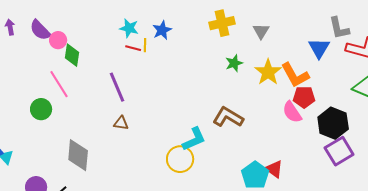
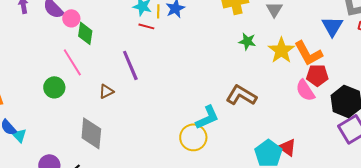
yellow line: (145, 45) -> (158, 11), moved
green star: (234, 63) -> (247, 41), turned 30
brown triangle: (121, 123) -> (106, 91), moved, turned -35

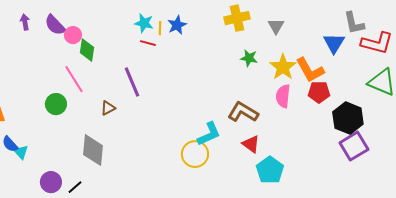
pink semicircle: (305, 90) -> (283, 96), moved, turned 40
red triangle: (287, 147) -> (251, 144), moved

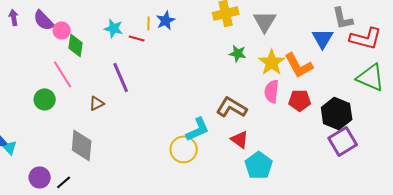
cyan star: (144, 23) -> (114, 28), moved
gray triangle: (276, 26) -> (265, 21), size x1.4
red pentagon: (319, 92) -> (300, 100), moved

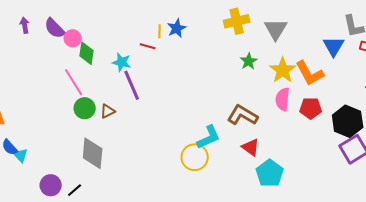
cyan star: (114, 28) -> (122, 62), moved
green star: (238, 53) -> (249, 61), turned 30
green circle: (45, 99) -> (85, 108), moved

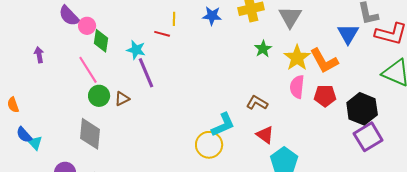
purple arrow: (25, 25) -> (39, 55), moved
blue star: (177, 28) -> (212, 16), moved, turned 30
brown L-shape: (243, 115) -> (257, 103), size x0.7
gray diamond: (93, 153) -> (90, 134), moved

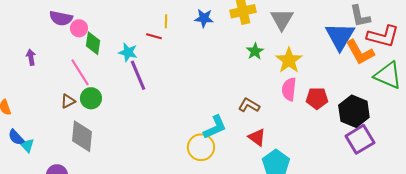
purple semicircle: (69, 16) -> (61, 18), turned -35
blue triangle: (348, 34) -> (340, 36), size x1.4
orange L-shape: (324, 61) -> (360, 52), moved
brown triangle: (122, 99) -> (68, 101), moved

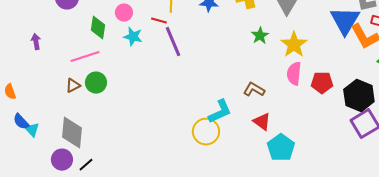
pink circle: (79, 28) -> (124, 13), moved
pink line: (80, 72) -> (85, 57), turned -76
purple line: (138, 75) -> (173, 42), moved
gray diamond: (82, 136) -> (72, 133), moved

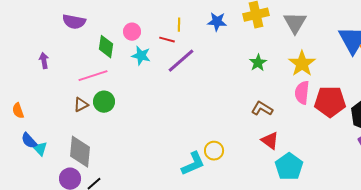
green star: (260, 36) -> (258, 63), moved
purple line: (173, 42) -> (181, 61), turned 72
red pentagon: (322, 83) -> (330, 102), size x1.4
cyan L-shape: (220, 112) -> (193, 164), moved
yellow circle: (206, 132) -> (214, 151), size x0.7

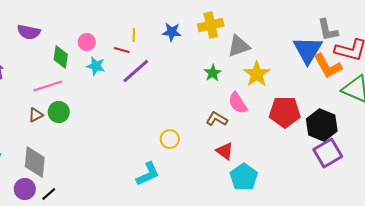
gray triangle: (295, 23) -> (239, 46), moved, turned 40
pink semicircle: (302, 93) -> (238, 103), moved, turned -40
yellow circle: (214, 151) -> (170, 139), moved

